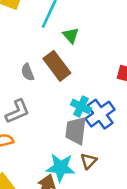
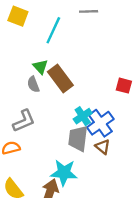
green triangle: (71, 35) -> (40, 67), moved
cyan cross: (81, 106) -> (83, 116), turned 30
brown triangle: (89, 161) -> (103, 147), moved, turned -35

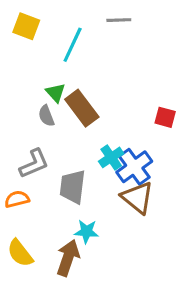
gray trapezoid: (78, 138) -> (73, 187), moved
brown triangle: (103, 147) -> (137, 198), size x1.6
cyan star: (64, 173) -> (86, 232), size x0.7

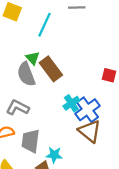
gray semicircle: (46, 116) -> (26, 74), size x1.6
gray L-shape: (34, 164) -> (18, 108), turned -130
gray trapezoid: (73, 187) -> (31, 141), moved

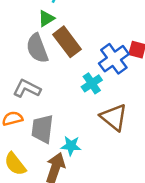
green triangle: (33, 58) -> (46, 18), moved, turned 40
blue cross: (88, 110) -> (114, 59), moved

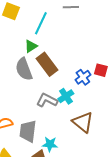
blue cross: (114, 59) -> (83, 77), size x0.7
gray L-shape: (27, 89) -> (47, 100), moved

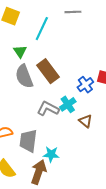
green triangle: (31, 46) -> (20, 51), moved, turned -32
brown triangle: (83, 122) -> (85, 121), moved, size x0.6

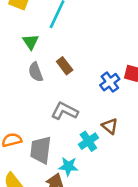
brown rectangle: (48, 71) -> (65, 66), size x0.6
gray semicircle: (24, 76) -> (36, 72), size x0.7
cyan cross: (68, 104) -> (88, 141), moved

